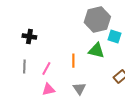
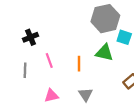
black cross: (29, 37) -> (30, 37), turned -32
pink line: (46, 69) -> (49, 60), moved, turned -48

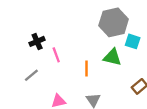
pink line: (49, 60) -> (56, 55), moved
gray line: (25, 70) -> (31, 75), turned 48

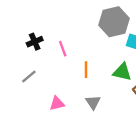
pink line: (56, 55) -> (63, 49), moved
green triangle: (112, 57) -> (122, 72), moved

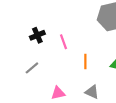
gray triangle: (93, 102) -> (92, 92), turned -32

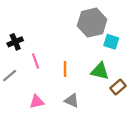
pink line: (64, 42) -> (36, 61), moved

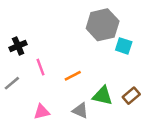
orange line: (65, 69) -> (73, 76), turned 63
green triangle: (100, 71) -> (103, 96), moved

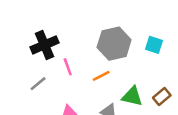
gray hexagon: (103, 25) -> (114, 44), moved
black cross: (18, 46) -> (44, 45), size x1.5

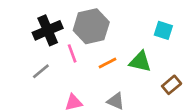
gray hexagon: (114, 44) -> (91, 26), moved
green triangle: (132, 96) -> (140, 62), moved

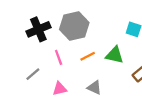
pink line: (72, 53) -> (59, 57), moved
gray line: (41, 71) -> (33, 74), moved

